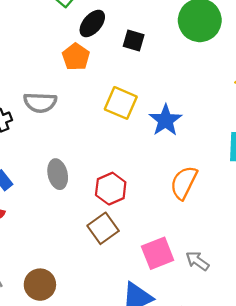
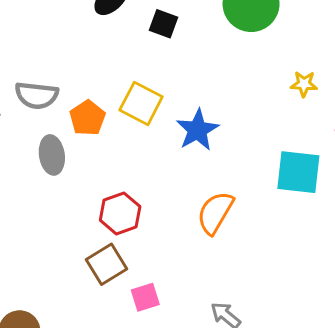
orange pentagon: (76, 57) -> (88, 118), moved
gray ellipse: (58, 174) -> (52, 155), moved
pink square: (158, 253) -> (145, 297), moved, size x0.7

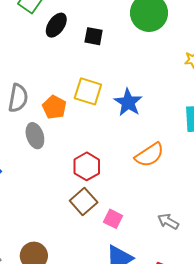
gray semicircle: (37, 95) -> (18, 98), turned -76
orange semicircle: (215, 213) -> (149, 155), turned -144
pink square: (145, 297) -> (113, 219), turned -36

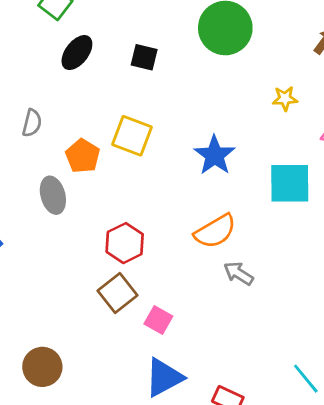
black ellipse: (56, 25) -> (77, 53), moved
gray semicircle: (18, 98) -> (32, 123), moved, size x0.7
blue star: (128, 102) -> (215, 155), moved
gray arrow: (168, 221) -> (238, 273), moved

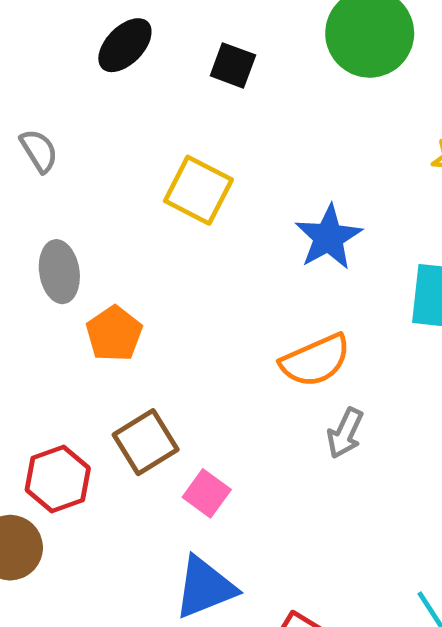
gray semicircle: (32, 123) -> (39, 151), turned -52
orange pentagon: (83, 156) -> (114, 334), moved
red hexagon: (125, 243) -> (58, 479), moved
gray arrow: (238, 273) -> (345, 433), turned -104

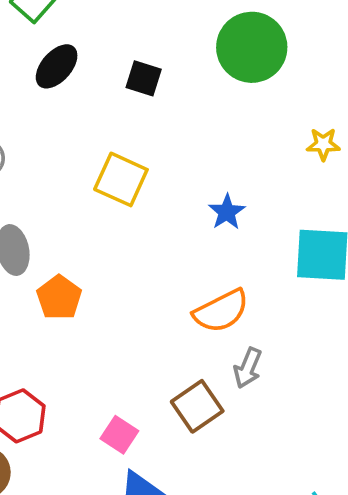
blue star: (328, 237) -> (227, 212), size x0.7
brown square: (146, 442) -> (197, 406), moved
pink square: (207, 493) -> (119, 435), moved

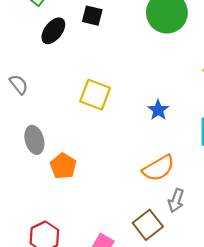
black square: (144, 78) -> (92, 16), moved

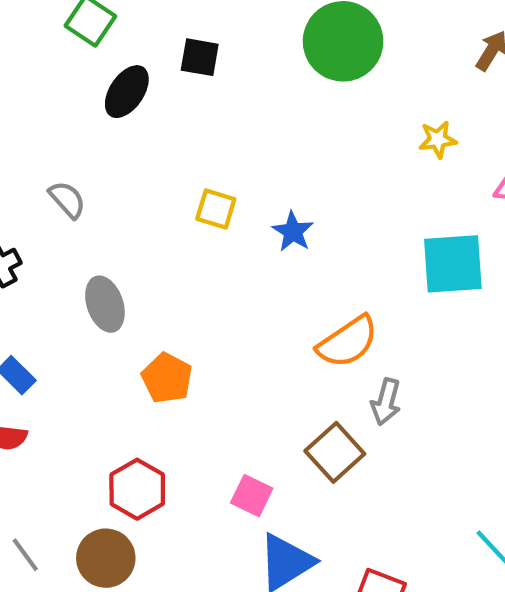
yellow square: (95, 95) -> (216, 209), size x0.7
blue star: (158, 110) -> (293, 232), moved
orange pentagon: (63, 166) -> (167, 378), moved

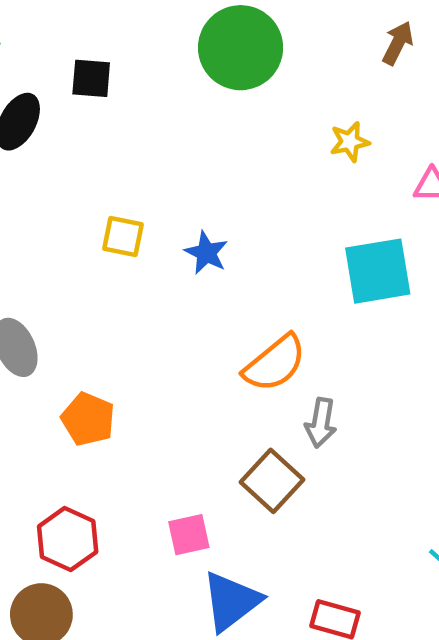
pink square: (252, 496) -> (189, 535), turned -33

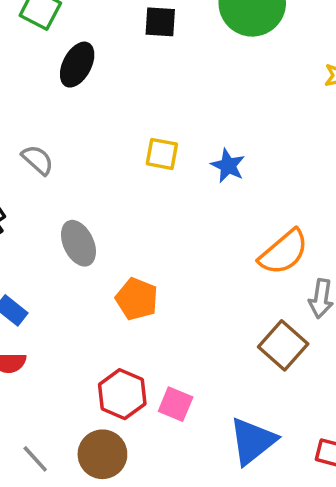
black square: (91, 78) -> (160, 22), moved
pink square: (189, 535) -> (176, 404), moved, turned 36

